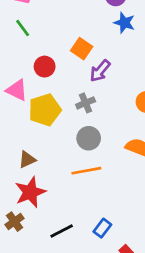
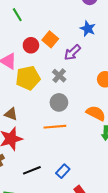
blue star: (124, 23) -> (88, 29), moved
orange square: (82, 49) -> (50, 39), moved
gray cross: (86, 103) -> (59, 76), turned -32
brown triangle: (27, 160) -> (11, 114), turned 40

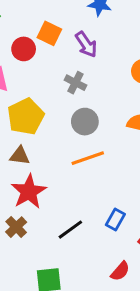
purple arrow: (72, 52) -> (86, 44), turned -66
yellow pentagon: (28, 78) -> (26, 116), moved

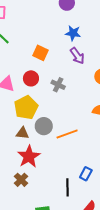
purple arrow: (86, 44) -> (77, 56), moved
red circle: (24, 49) -> (31, 78), moved
gray circle: (85, 122) -> (44, 126), moved
black line: (70, 230) -> (68, 187), moved, turned -54

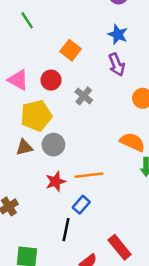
brown triangle: (23, 133) -> (24, 147), turned -32
orange line: (67, 134) -> (89, 175), moved
red star: (29, 157) -> (56, 182), moved, size x0.7
blue rectangle: (86, 174) -> (81, 205), moved

